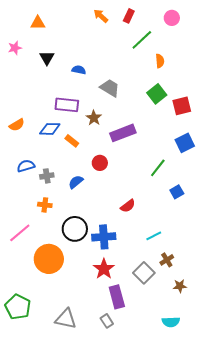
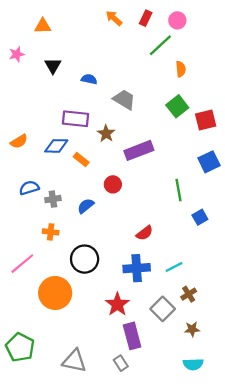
pink circle: (172, 18) -> (177, 20), moved
green line: (158, 168) -> (178, 190), turned -48
blue cross: (104, 237) -> (137, 268), moved
brown star: (180, 286) -> (192, 329), moved

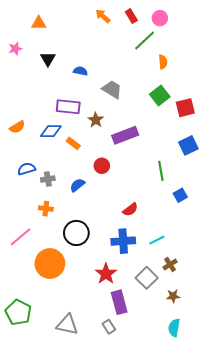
red rectangle: (146, 18) -> (131, 16), turned -56
cyan semicircle: (193, 364) -> (174, 328), turned 102

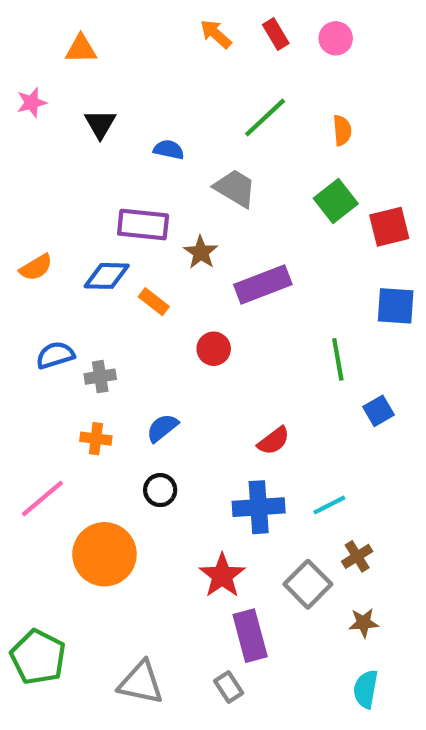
green line: (145, 41) -> (265, 118), moved
blue square: (188, 145) -> (396, 306), turned 30
blue semicircle: (77, 185) -> (162, 428), moved
black circle: (76, 233) -> (160, 490), size x0.6

